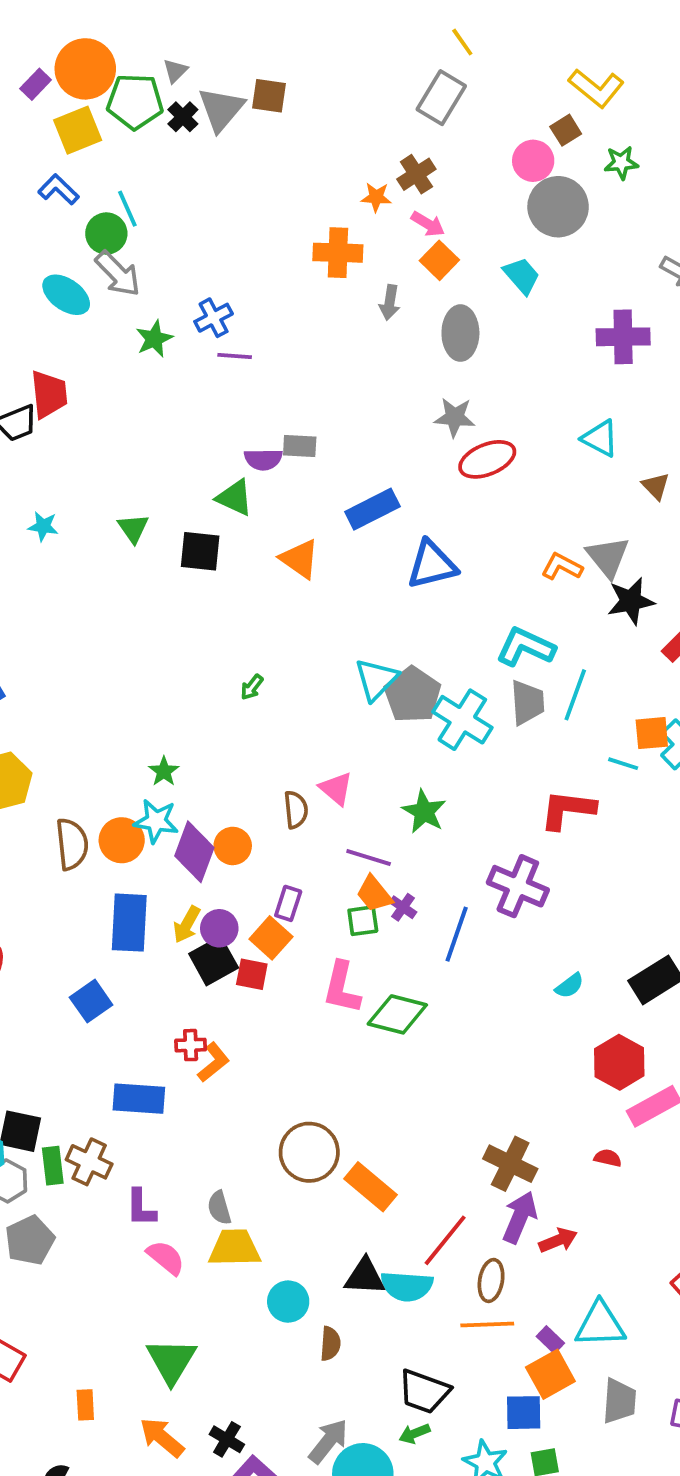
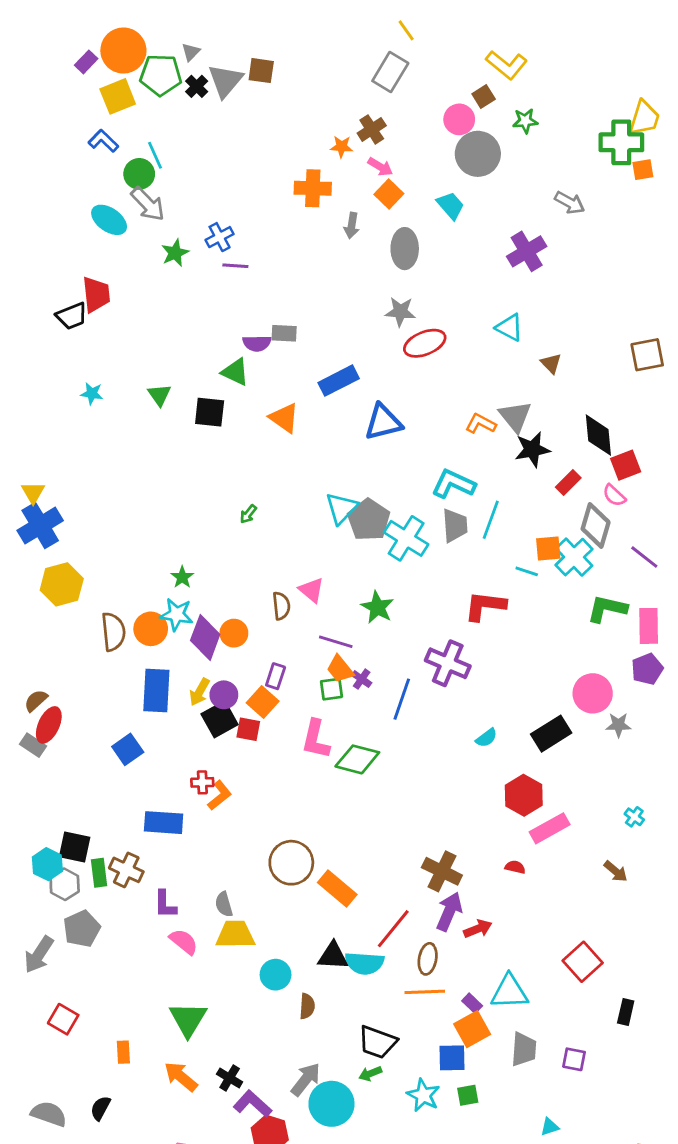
purple cross: (623, 337) -> (527, 251), turned -30

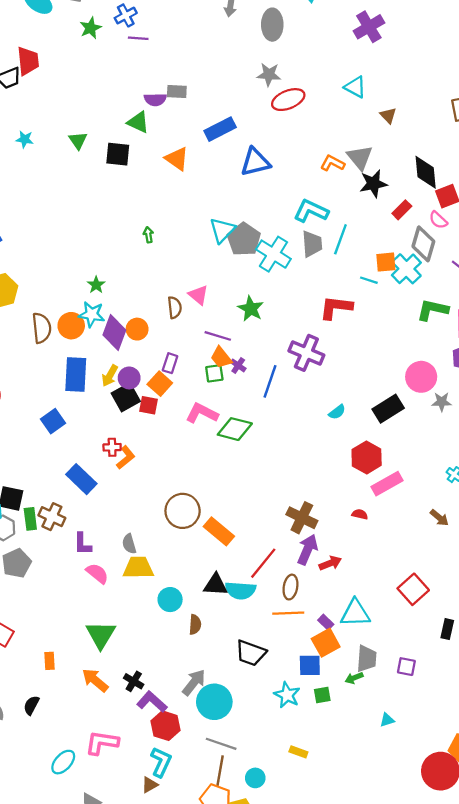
green arrow: (248, 514) -> (148, 235), turned 133
pink L-shape: (316, 739) -> (202, 413), turned 104
blue rectangle: (164, 823) -> (81, 479), turned 40
green arrow: (370, 1074) -> (354, 678), moved

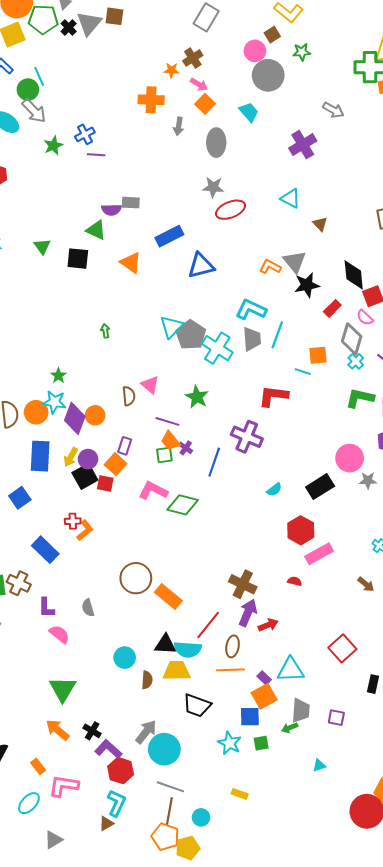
cyan cross: (406, 269) -> (356, 361), moved, size x0.6
yellow trapezoid: (138, 568) -> (177, 671), moved
orange rectangle: (50, 661) -> (38, 766), moved, turned -35

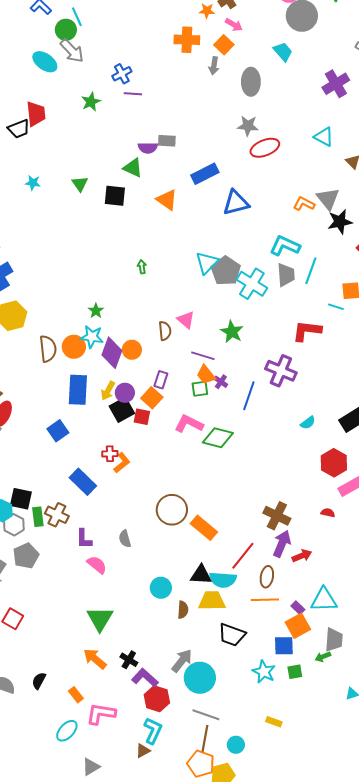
orange square: (205, 104) -> (224, 45), moved
green star: (53, 146) -> (91, 102), moved

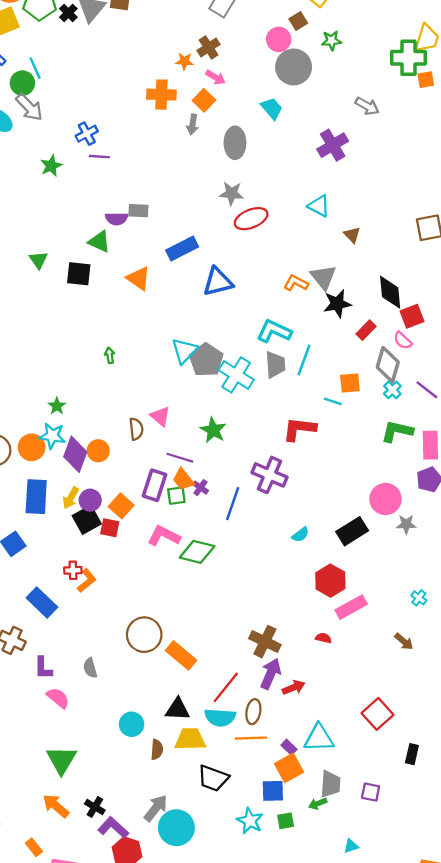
purple rectangle: (161, 380) -> (155, 485), moved, size x1.5
cyan semicircle: (223, 580) -> (220, 717), moved

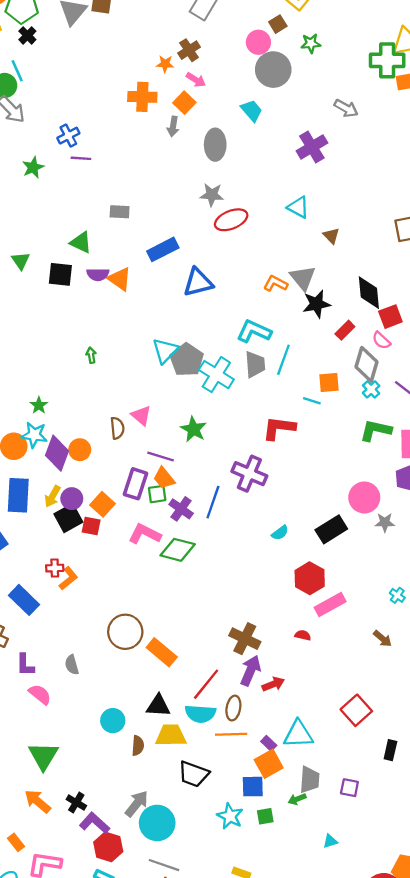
black cross: (68, 13) -> (27, 35), moved
purple semicircle: (117, 219) -> (98, 274), moved
purple cross: (201, 488) -> (181, 509), moved, size x1.5

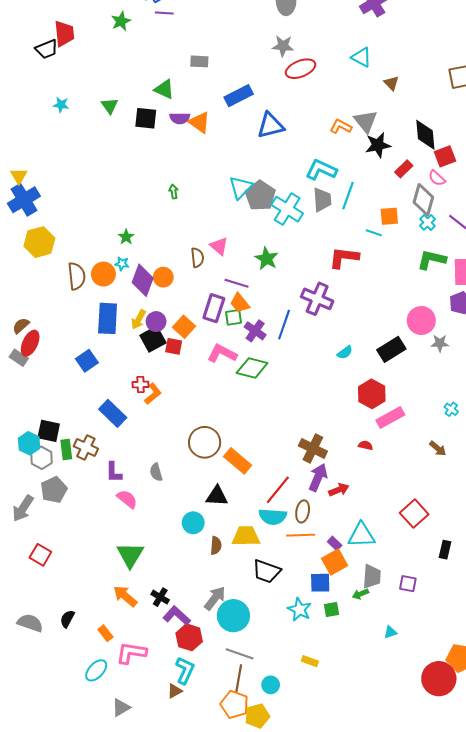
cyan star: (34, 435) -> (122, 264), size x0.6
black triangle: (158, 706) -> (217, 496), moved

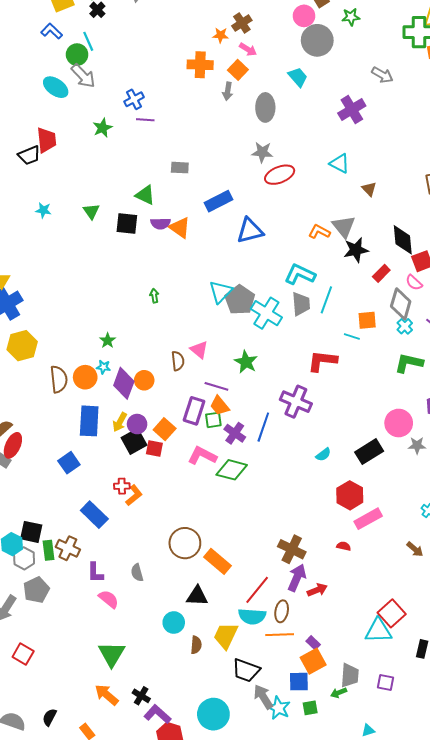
cyan triangle: (361, 535) -> (378, 631), moved
yellow trapezoid: (246, 536) -> (226, 636), turned -64
gray arrow: (215, 598) -> (263, 697), moved, turned -70

